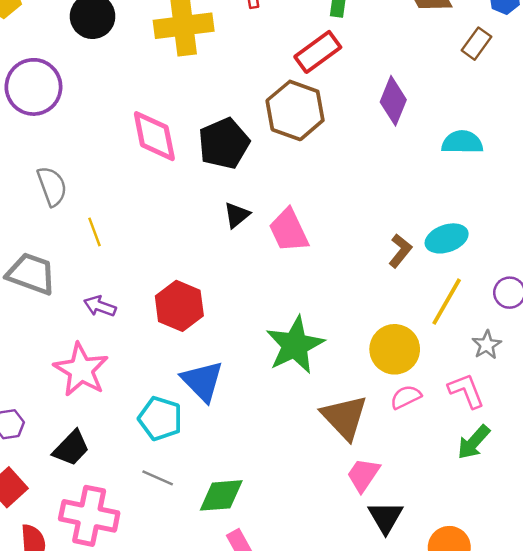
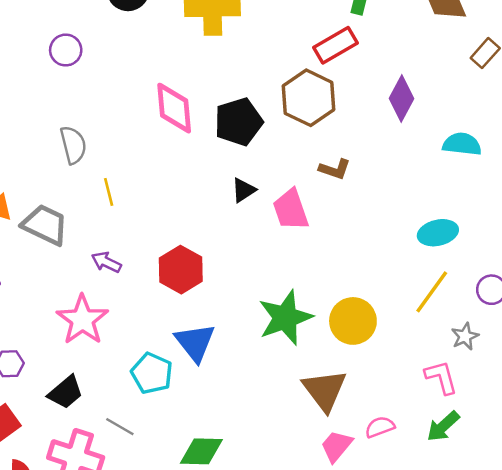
purple circle: (33, 87) -> (66, 50), size x0.6
brown L-shape: (400, 251) -> (335, 169), moved, turned 64
yellow circle: (395, 349) -> (353, 321), moved
pink semicircle: (406, 397) -> (380, 427), moved
gray line: (158, 478) -> (120, 427), moved

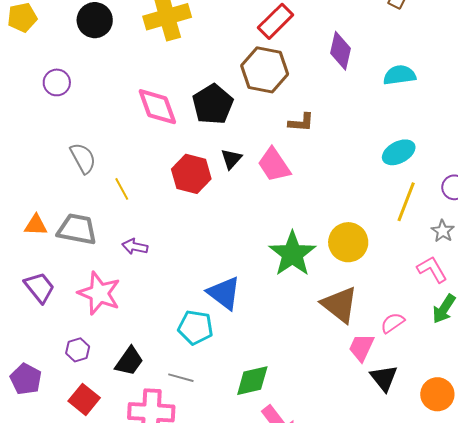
red hexagon: (181, 270) -> (191, 174), moved
pink star: (82, 320) -> (99, 293), moved

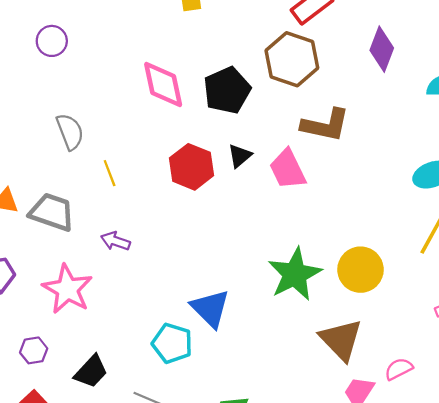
brown L-shape: (301, 122) -> (325, 125), size x1.6

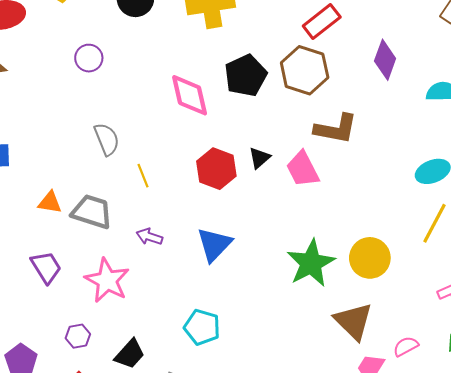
black pentagon: (227, 90) -> (246, 76), moved
blue triangle: (210, 308) -> (214, 245), moved, turned 30

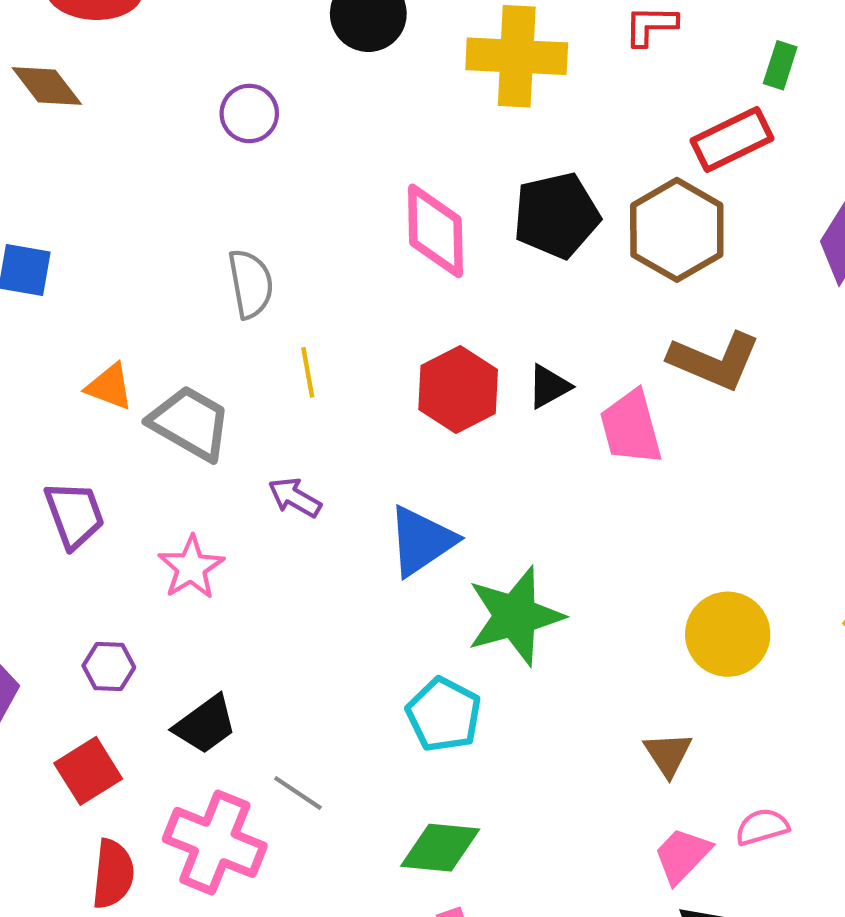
green star: (311, 263) -> (515, 616), moved
pink star: (107, 280) -> (191, 567), size x0.7
brown triangle: (354, 321) -> (668, 754), size x0.6
cyan pentagon: (202, 327) -> (444, 715), moved

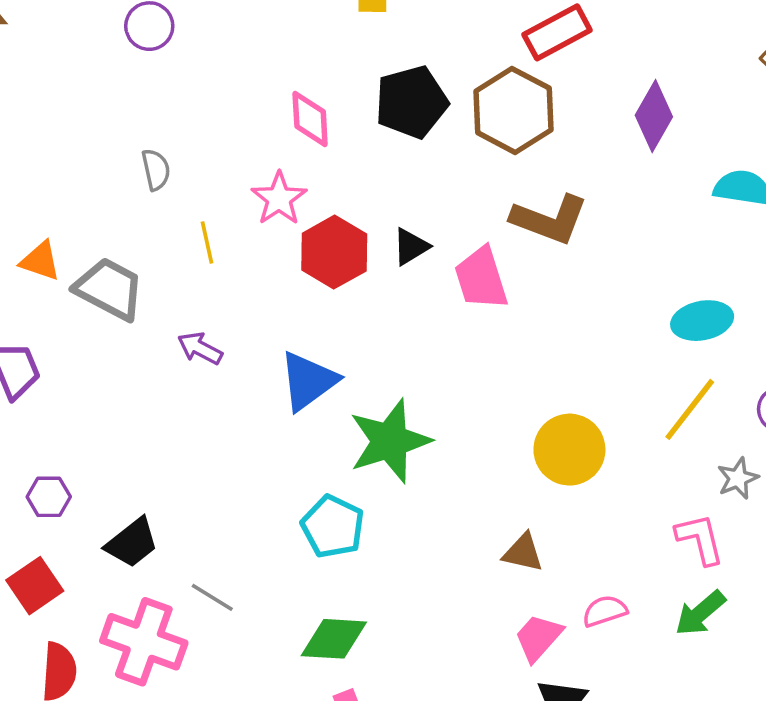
pink diamond: (435, 231) -> (310, 119), size x0.7
gray semicircle: (251, 284) -> (156, 170), size x0.7
pink star: (191, 567) -> (279, 199), moved
brown triangle: (668, 754) -> (523, 553), turned -42

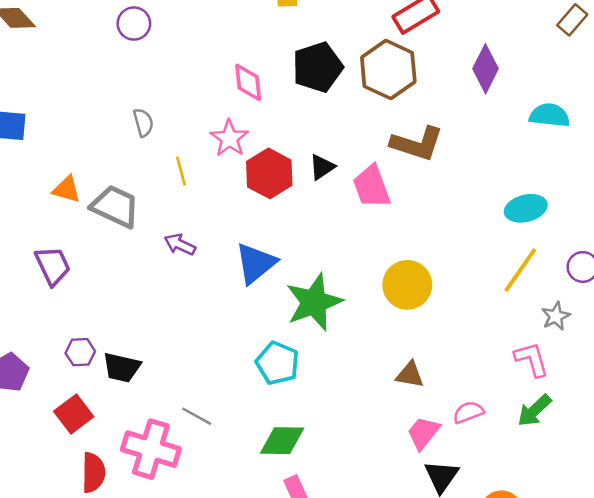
yellow circle: (569, 450) -> (407, 285), moved
black trapezoid: (132, 543) -> (122, 367), moved, turned 54

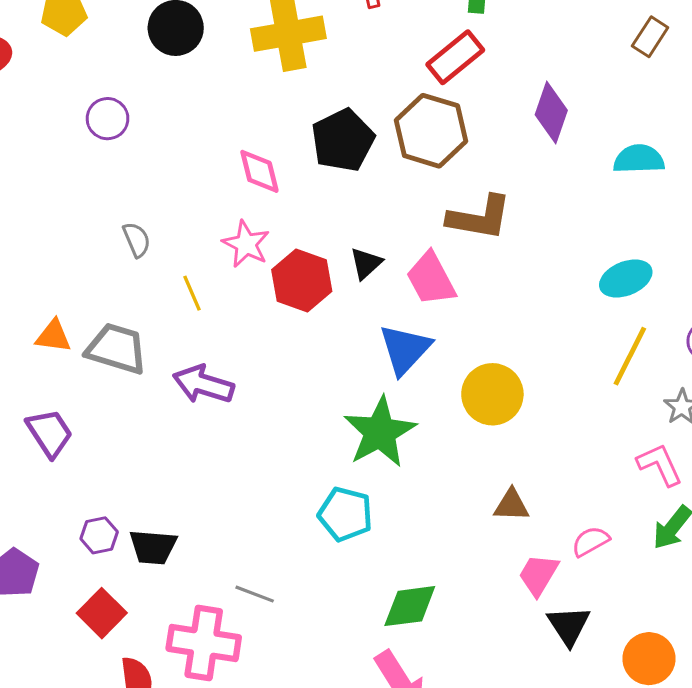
purple arrow: (180, 244) -> (203, 384), size x1.5
blue triangle: (256, 263) -> (405, 349), moved
green diamond: (282, 441) -> (410, 606), moved

